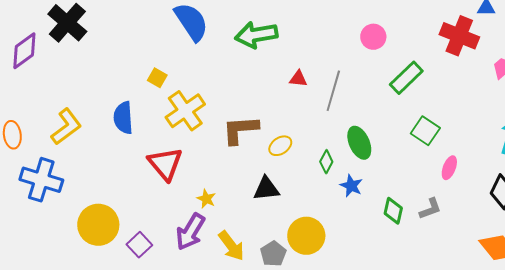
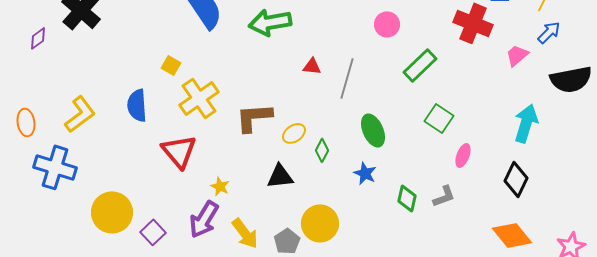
purple diamond: (24, 51) -> (38, 38), size x0.6
green diamond: (326, 162) -> (322, 150), moved

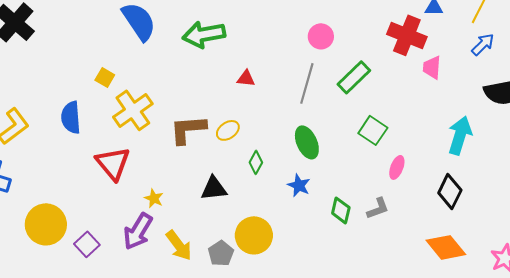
pink trapezoid: (517, 55) -> (432, 67), moved, turned -45
gray line: (347, 78) -> (307, 83), moved
yellow ellipse: (294, 133) -> (228, 130), moved

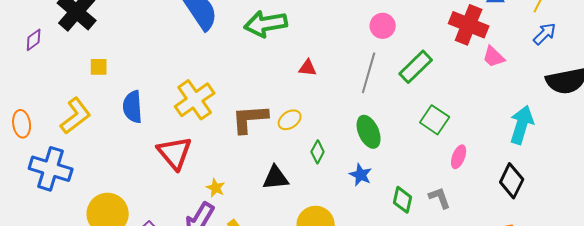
pink trapezoid: (432, 67) -> (494, 57), turned -50
yellow square: (105, 77) -> (99, 67), moved, turned -30
gray L-shape: (378, 208) -> (440, 198), turned -90

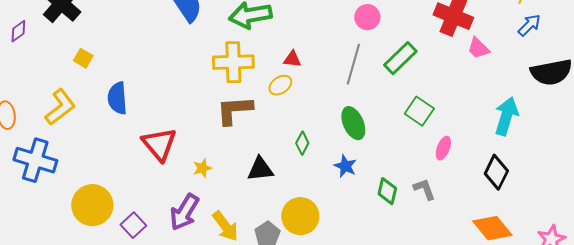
yellow square: (99, 67) -> (83, 58), turned 30
yellow cross: (195, 100) -> (233, 62), moved, turned 33
yellow ellipse: (290, 120) -> (280, 85), moved
yellow star: (216, 188) -> (202, 168), moved, turned 30

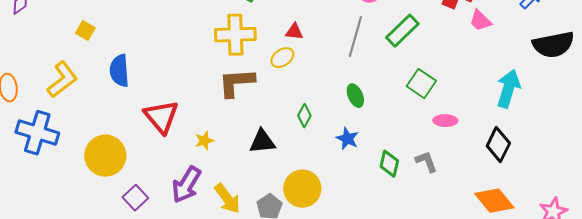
green ellipse: (353, 123) -> (355, 96), size x0.7
pink ellipse: (443, 148) -> (445, 121), turned 70
yellow circle: (92, 205) -> (105, 156), moved

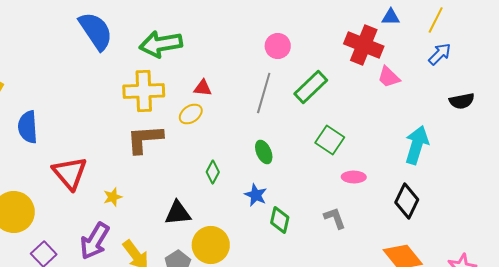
black semicircle: (553, 45) -> (462, 101), size x0.6
black triangle: (262, 142) -> (178, 213), moved
green diamond: (389, 164) -> (280, 220), moved

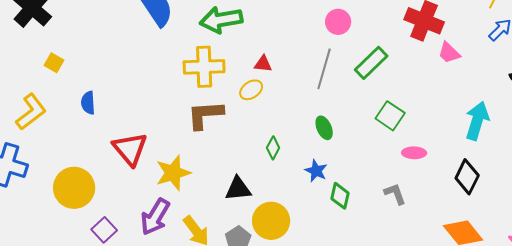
blue semicircle: (28, 127) -> (88, 103), size x0.7
yellow star: (113, 197) -> (173, 173), size x1.8

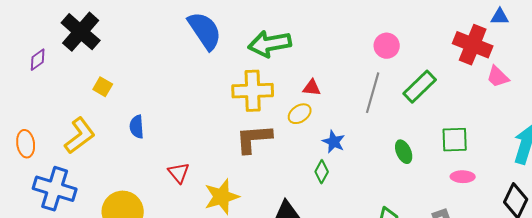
green square: (390, 116) -> (455, 140), moved, turned -36
green ellipse: (324, 128) -> (404, 152), moved
red triangle: (130, 149) -> (179, 173), size x0.6
blue star: (316, 171) -> (334, 142), moved

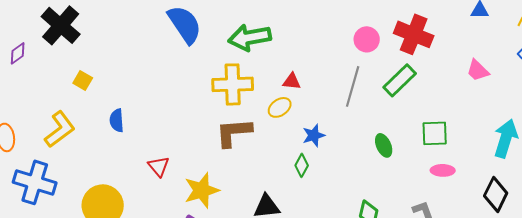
red cross: (473, 45) -> (414, 34), moved
blue star: (334, 142) -> (314, 135), turned 30

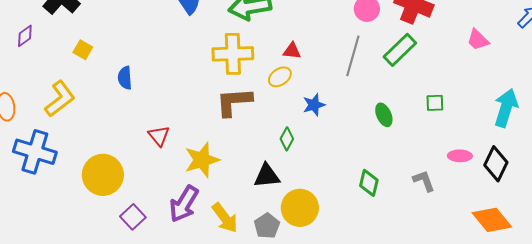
purple diamond: (18, 53) -> (25, 36), moved
blue semicircle: (117, 120) -> (125, 78), moved
green square: (435, 133) -> (435, 103), size x0.7
green diamond: (302, 165) -> (287, 139), moved
pink ellipse: (443, 170) -> (460, 156), moved

